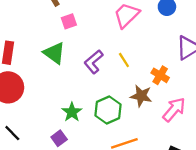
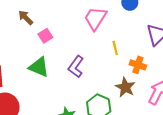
yellow line: (124, 60) -> (115, 48), moved, turned 32
brown star: (141, 96) -> (125, 87), turned 30

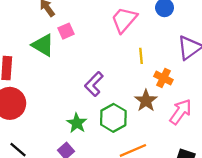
green triangle: (39, 67) -> (43, 45), moved
purple L-shape: (76, 67) -> (94, 84), moved

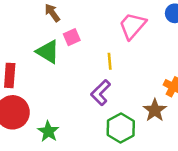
yellow line: (141, 56) -> (110, 61), moved
green star: (77, 123) -> (48, 131), moved

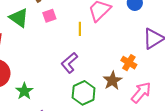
green triangle: (48, 52) -> (19, 18), moved
yellow line: (110, 61) -> (80, 29), moved

